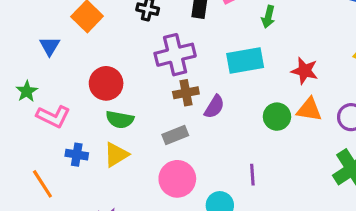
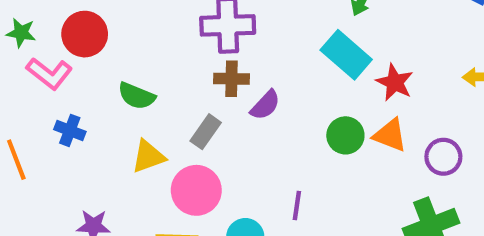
cyan rectangle: (245, 61) -> (346, 55), moved, turned 39
red circle: (106, 83) -> (85, 34), moved
green star: (27, 91) -> (21, 33), turned 30
gray rectangle: (175, 135) -> (206, 132), turned -45
yellow triangle: (116, 155) -> (148, 156), moved

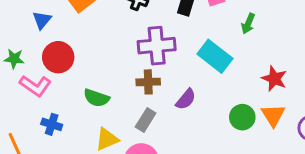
cyan rectangle: (346, 55) -> (215, 56), moved
brown cross: (232, 79) -> (148, 82), moved
orange triangle: (390, 135) -> (273, 115), turned 40

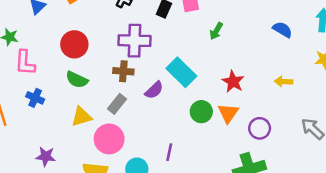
cyan rectangle: (215, 56) -> (181, 72), moved
red circle: (58, 57) -> (74, 44), moved
pink L-shape: (35, 86) -> (25, 63), turned 52

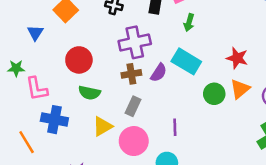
green arrow: (216, 31) -> (189, 23), moved
purple semicircle: (154, 90) -> (159, 73), moved
blue cross: (35, 98) -> (54, 120), size x1.5
orange triangle: (228, 113) -> (240, 89), turned 30
purple line: (169, 152) -> (175, 127), moved

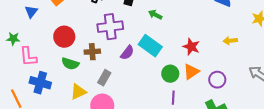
green arrow: (189, 23) -> (155, 15), turned 96
brown cross: (131, 74) -> (92, 52), moved
purple line: (175, 127) -> (173, 98), moved

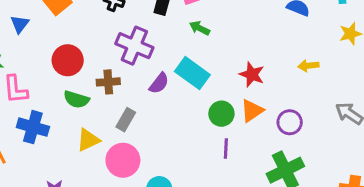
purple cross: (110, 27) -> (134, 46), turned 30

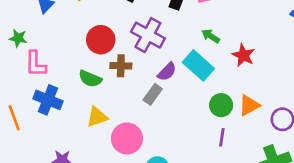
green arrow: (200, 28) -> (211, 36), moved
red circle: (68, 60) -> (101, 40), moved
red star: (252, 74) -> (243, 55), moved
gray rectangle: (126, 120) -> (153, 94), moved

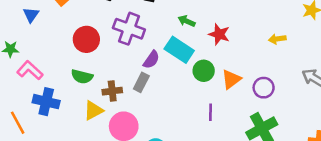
pink L-shape: (36, 64) -> (30, 70), turned 140
brown cross: (121, 66) -> (112, 91), moved
green circle: (221, 105) -> (204, 71), moved

